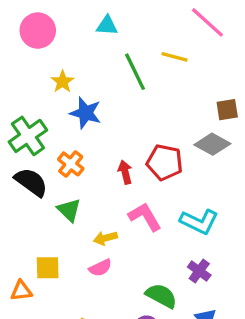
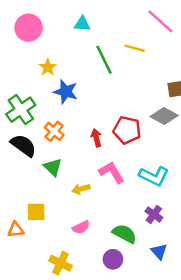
pink semicircle: (100, 268) -> (81, 227), moved

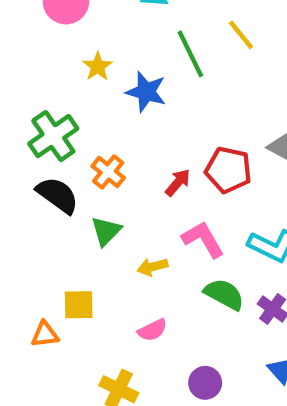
yellow line: (135, 48) -> (241, 35), turned 36
blue star: (66, 92) -> (146, 92), moved
red arrow: (96, 138) -> (178, 182), turned 54
green triangle: (53, 167) -> (106, 231), turned 30
green semicircle: (124, 234) -> (224, 294), moved

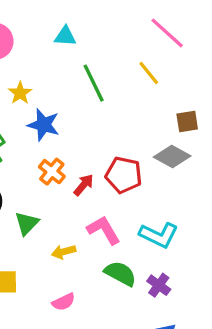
yellow line: (241, 35) -> (149, 73), moved
blue star: (146, 92) -> (44, 125), moved
orange cross: (108, 172) -> (52, 172), moved

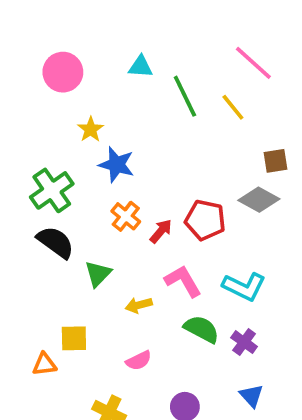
green line: (94, 83) -> (185, 96), moved

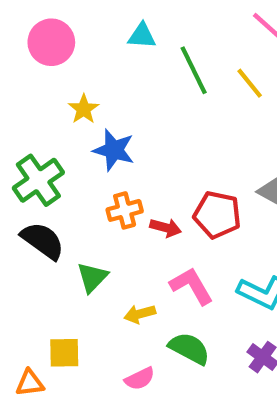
orange cross: (126, 216) -> (125, 210), turned 36
red arrow: (161, 231) -> (166, 228), turned 65
green semicircle: (202, 329) -> (189, 348), moved

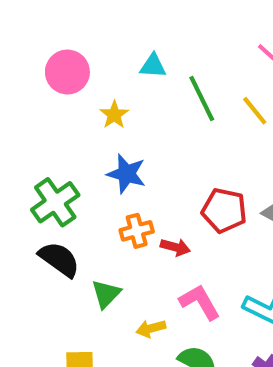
yellow star: (84, 109) -> (114, 115), moved
red pentagon: (217, 215) -> (224, 210), moved

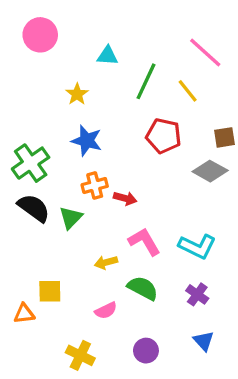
pink circle: (67, 72) -> (40, 35), moved
green line: (202, 98) -> (146, 81), turned 51
red pentagon: (224, 210) -> (164, 136), moved
green triangle: (106, 294) -> (71, 218), moved

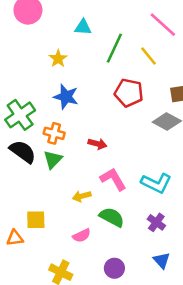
orange cross: (95, 185) -> (54, 133), moved, turned 30

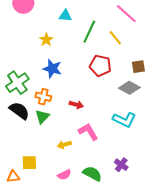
cyan L-shape: (156, 183) -> (124, 120), moved
green semicircle: (112, 217) -> (92, 174), moved

